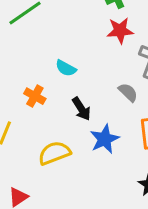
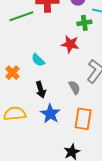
red star: (120, 31) -> (70, 44), moved
blue star: (105, 139) -> (50, 114), turned -30

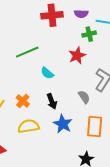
green line: (21, 16) -> (27, 52), moved
red star: (70, 44) -> (77, 56), turned -30
orange cross: (12, 73) -> (23, 101), moved

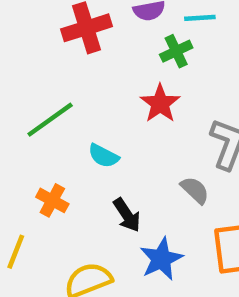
orange cross: (23, 101) -> (52, 200), moved
blue star: (63, 124) -> (161, 259), turned 30

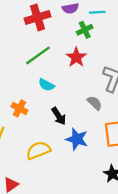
green line: (50, 120) -> (38, 55), moved
blue star: (161, 259) -> (77, 139), turned -30

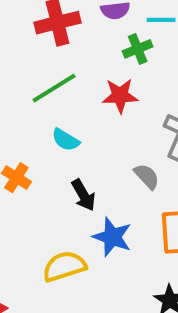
red star: (76, 57) -> (120, 96), turned 30
yellow semicircle: (38, 150) -> (64, 266), moved

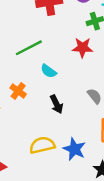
green line: (54, 88) -> (29, 48), moved
blue star: (112, 237) -> (74, 149), moved

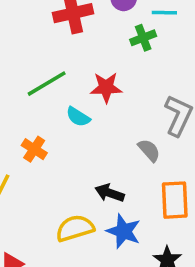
red star: (82, 48) -> (106, 87), moved
black arrow: (57, 104) -> (110, 193), moved, turned 138

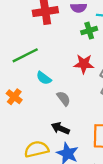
red star: (106, 87) -> (84, 64), moved
gray semicircle: (149, 150) -> (63, 98), moved

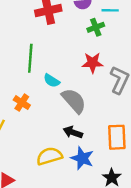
green line: (25, 55) -> (30, 58), turned -55
gray semicircle: (63, 98) -> (74, 101), size x1.6

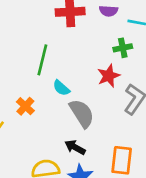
green cross: (96, 27) -> (123, 48), moved
red star: (93, 63) -> (109, 76), turned -30

